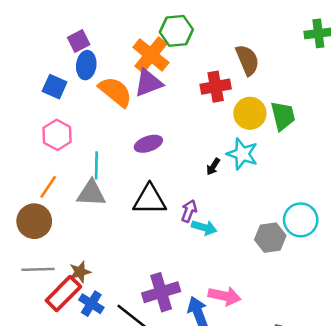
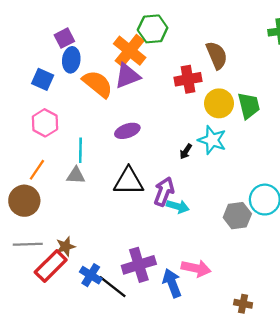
gray triangle: (91, 193) -> (76, 176), size x0.7
purple arrow: (189, 211) -> (164, 192), size x1.4
blue cross: (91, 304) -> (91, 275), moved

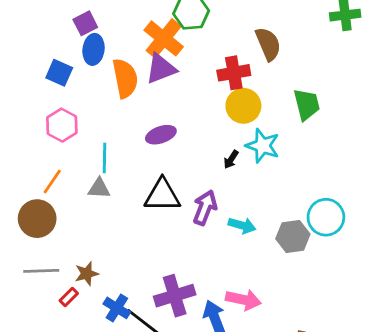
orange semicircle: (98, 84) -> (125, 78), turned 40
yellow circle: (219, 103) -> (243, 106), moved
cyan arrow: (178, 206) -> (242, 225), moved
red rectangle: (51, 266) -> (69, 297), size x0.5

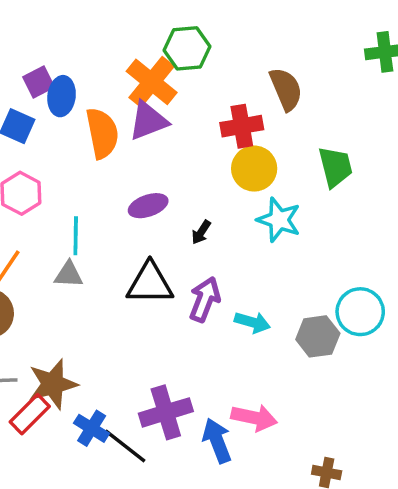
purple square: (85, 23) -> (39, 82), moved
black arrow: (231, 159) -> (201, 232), moved
brown star: (87, 274) -> (53, 384), size x1.6
red rectangle: (69, 297) -> (30, 414), size x1.6

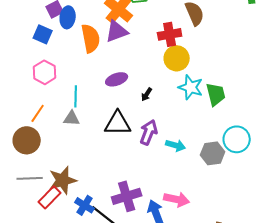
green trapezoid: (335, 167) -> (216, 94), moved

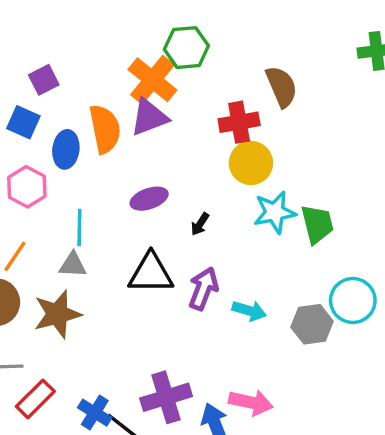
blue ellipse: (68, 17) -> (66, 149), moved
cyan star: (191, 87) -> (275, 212), turned -30
brown star: (63, 180) -> (57, 314), moved

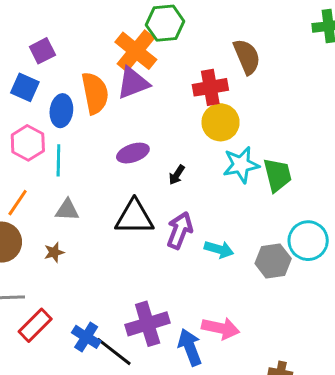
cyan line: (79, 228) -> (58, 160), moved
brown star: (57, 314) -> (54, 252), size x0.5

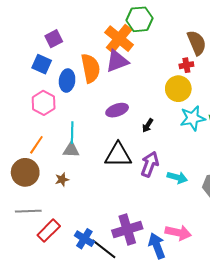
red cross: (210, 87) -> (186, 65), moved, size x0.6
cyan line: (58, 160) -> (72, 133), moved

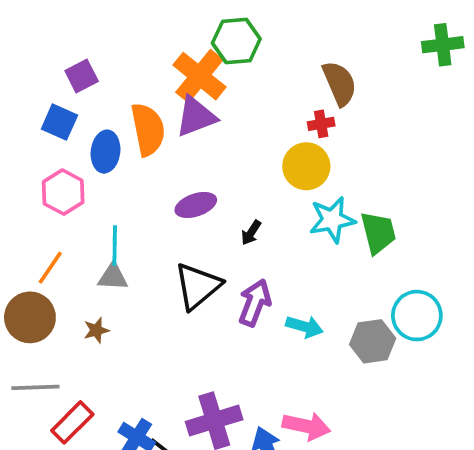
black triangle: (118, 155) -> (198, 286), turned -40

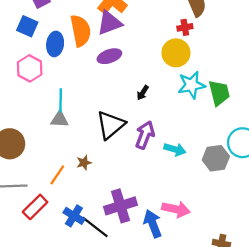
purple ellipse: (196, 205) -> (109, 56), moved
orange line: (50, 268) -> (57, 175), moved
brown star: (96, 330) -> (84, 163), moved

